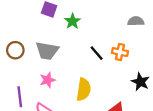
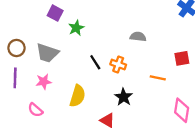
black star: (140, 82) -> (124, 97), moved
purple line: (20, 97) -> (15, 78), moved

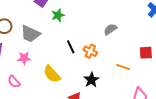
gray semicircle: (138, 37) -> (110, 29), turned -48
yellow semicircle: (77, 96) -> (52, 74), turned 114

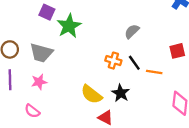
green star: (58, 15) -> (69, 26), size x1.5
black line: (71, 47) -> (134, 63), moved
yellow semicircle: (52, 74) -> (91, 94), moved

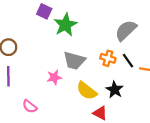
gray semicircle: (132, 31) -> (126, 30), size x1.5
gray trapezoid: (41, 53) -> (74, 61), moved
pink star: (39, 82) -> (54, 77), moved

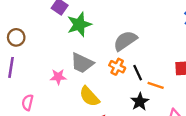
gray semicircle: (126, 30) -> (125, 41), moved
black star: (115, 90) -> (140, 102), moved
pink semicircle: (30, 106) -> (28, 102), turned 56

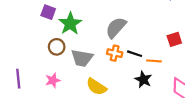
brown circle: (16, 37) -> (57, 47), moved
black line: (138, 73) -> (135, 54), turned -32
pink star: (58, 77) -> (53, 80), moved

